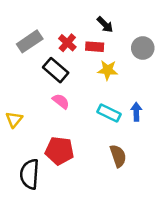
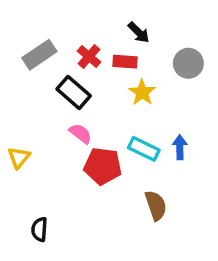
yellow star: (108, 70) -> (142, 92), turned 30
red pentagon: (60, 151) -> (103, 166), moved
black semicircle: (30, 174) -> (39, 229), size x0.6

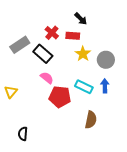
gray rectangle: (39, 55) -> (20, 45), moved
gray circle: (188, 63) -> (106, 60), moved
brown semicircle: (156, 205) -> (91, 120), turned 30

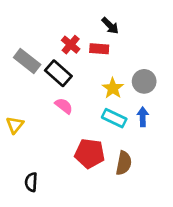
gray rectangle: (20, 45) -> (27, 61), turned 72
yellow star: (83, 54) -> (113, 88), moved
red pentagon: (60, 97) -> (90, 154), moved

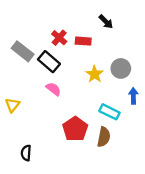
black arrow: (110, 26) -> (106, 22), moved
blue arrow: (143, 117) -> (133, 96), moved
cyan rectangle: (114, 118) -> (109, 112), moved
red pentagon: (90, 154) -> (75, 129), turned 30

